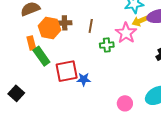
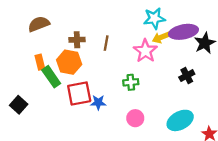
orange hexagon: (49, 28) -> (69, 62), moved
green cross: (107, 45) -> (131, 82), moved
black square: (16, 93) -> (19, 105), moved
pink circle: (125, 103) -> (135, 118), moved

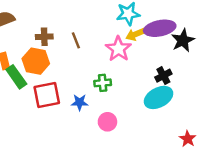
brown line: (106, 43) -> (76, 40), turned -32
blue star: (98, 102) -> (80, 102), moved
cyan ellipse: (180, 120) -> (159, 97), moved

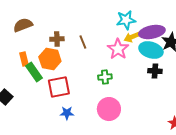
black cross: (163, 76) -> (155, 71), turned 32
cyan ellipse: (159, 97) -> (151, 50), moved, turned 45
blue star: (80, 102) -> (67, 113), moved
pink circle: (107, 122) -> (109, 109), size x1.5

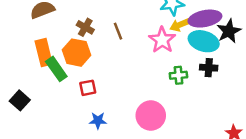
brown cross: (57, 39) -> (85, 27), turned 32
orange rectangle: (24, 59) -> (44, 53), size x1.5
green cross: (105, 77) -> (178, 75), moved
red square: (59, 87) -> (88, 88), size x0.6

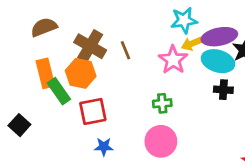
brown cross: (85, 27) -> (90, 46), size x1.6
green cross: (178, 75) -> (162, 103), moved
red square: (88, 88) -> (93, 111), size x1.5

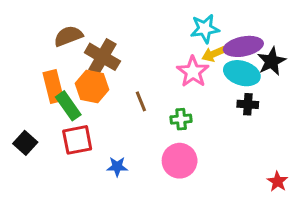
brown semicircle: (44, 27) -> (68, 36), moved
brown line: (126, 50) -> (141, 101), moved
red square: (93, 111) -> (77, 140), moved

